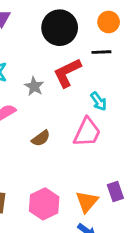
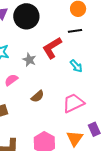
black circle: (60, 28) -> (26, 16), moved
pink trapezoid: (87, 132) -> (73, 103), moved, turned -135

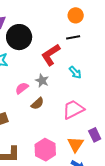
black circle: (26, 16) -> (19, 37), moved
gray star: (29, 60) -> (42, 81), moved
pink semicircle: (11, 80) -> (22, 88), moved

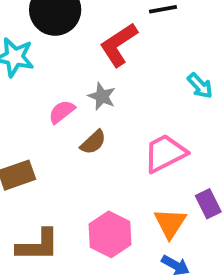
cyan arrow: (75, 72) -> (200, 86), moved

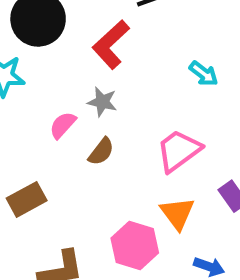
orange triangle: (170, 223) -> (177, 213), moved

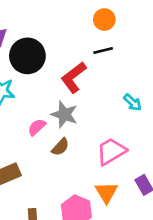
gray star: (102, 102) -> (64, 114), size x1.4

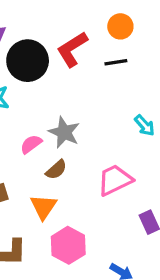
red L-shape: (74, 77) -> (72, 49), moved
orange triangle: (106, 192) -> (43, 207), moved

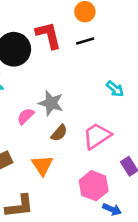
red L-shape: (72, 49) -> (48, 35), turned 116
brown semicircle: (56, 170) -> (59, 133), moved
pink hexagon: (68, 245) -> (94, 186), moved

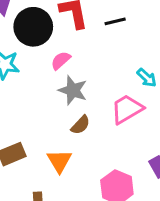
pink semicircle: (26, 116) -> (61, 60), moved
pink trapezoid: (97, 136) -> (127, 109), moved

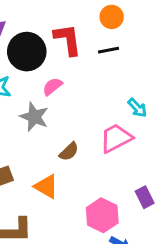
gray star: (73, 90) -> (34, 117), moved
orange triangle: (59, 161) -> (46, 186), turned -32

